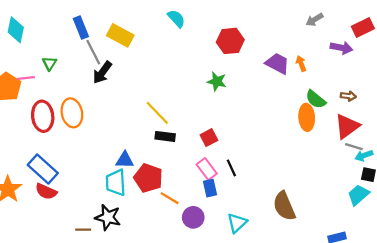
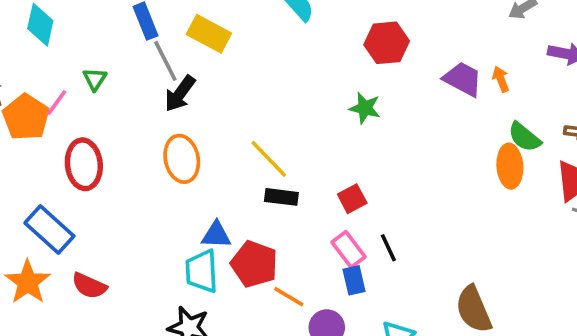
pink line: (26, 78) -> (57, 103), turned -48
orange ellipse: (72, 113) -> (182, 159), moved
blue rectangle: (43, 169) -> (49, 230), moved

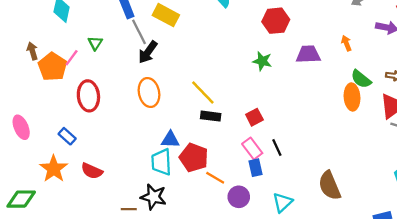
purple trapezoid: (463, 79) -> (308, 54), moved, turned -30
blue rectangle: (49, 230) -> (67, 136), size x0.6

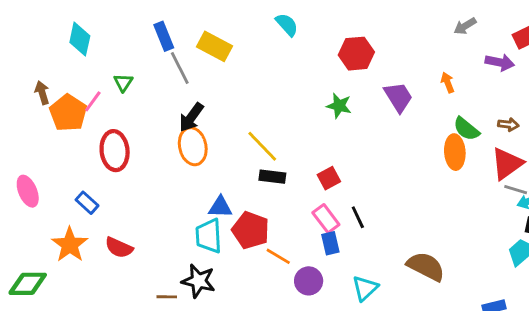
black arrow: (148, 52) -> (191, 117), moved
purple trapezoid: (308, 54) -> (398, 97), turned 60
brown semicircle: (330, 186) -> (426, 266), turned 140

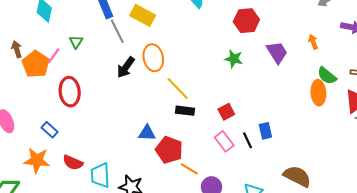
orange ellipse: (193, 146) -> (153, 58), moved
cyan trapezoid: (209, 236) -> (100, 175), moved
blue rectangle: (330, 243) -> (265, 131), moved
orange star: (70, 245) -> (37, 160), turned -30

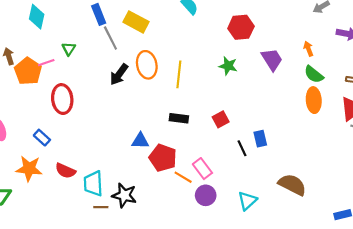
pink line: (54, 56) -> (46, 63), turned 35
green semicircle: (327, 76) -> (314, 74), moved
yellow line: (178, 88) -> (179, 74), moved, turned 50
pink rectangle: (224, 141) -> (202, 169), moved

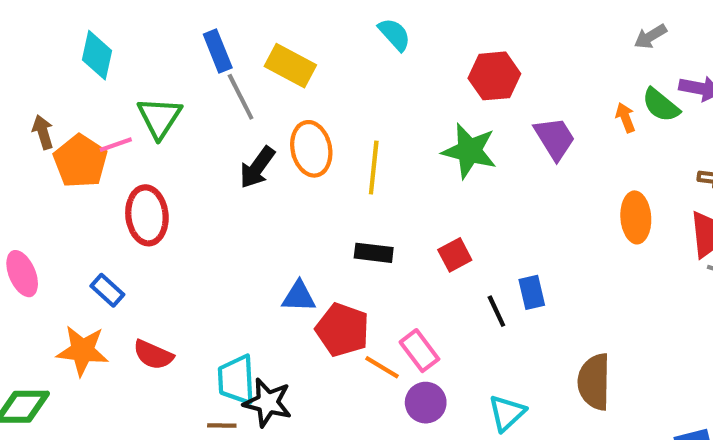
green triangle: (69, 49) -> (159, 118), size x1.6
green star: (228, 66) -> (469, 151), size x1.5
green semicircle: (314, 74) -> (661, 105), moved
cyan trapezoid: (93, 184) -> (236, 380), moved
brown semicircle: (292, 185) -> (594, 382), turned -116

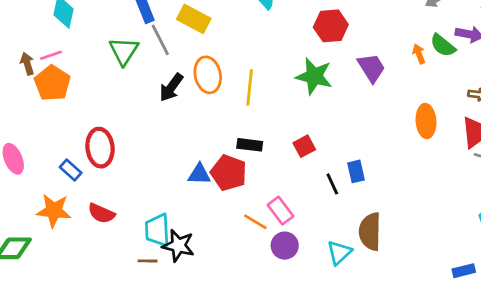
green triangle: (159, 118) -> (124, 51), moved
pink line: (116, 145) -> (51, 55), moved
red ellipse: (147, 215) -> (100, 148), moved
red pentagon: (342, 330) -> (229, 173), moved
brown semicircle: (594, 382) -> (370, 232), moved

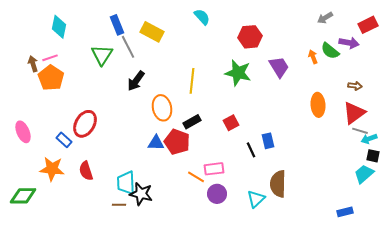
orange ellipse: (208, 75) -> (162, 108), moved
black rectangle: (250, 145) -> (192, 122), turned -36
red ellipse: (100, 148) -> (85, 124), turned 36
pink rectangle: (280, 211) -> (214, 169), turned -60
red semicircle: (101, 213) -> (86, 171), turned 48

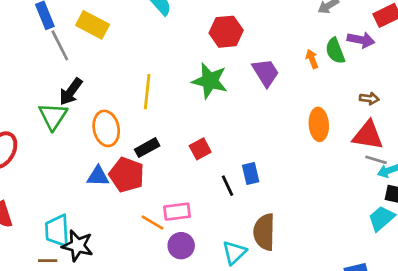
green semicircle: (330, 51) -> (335, 51), turned 30
green triangle: (102, 55) -> (53, 116), moved
red triangle: (354, 113) -> (368, 135), turned 45

